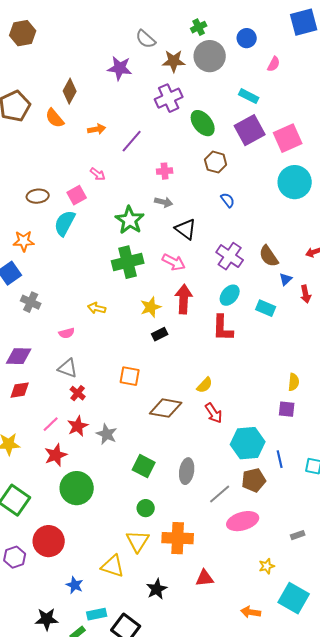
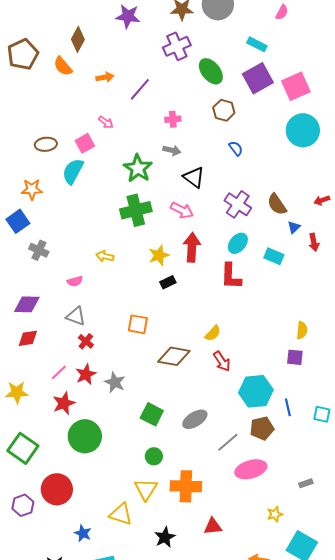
gray ellipse: (187, 471) -> (195, 419), turned 50

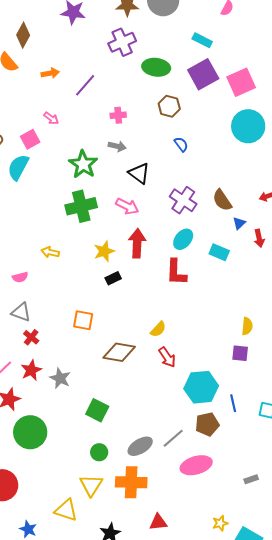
green ellipse: (211, 71) -> (156, 67), turned -44
gray ellipse: (195, 419) -> (140, 446), moved
yellow star: (275, 514) -> (220, 523), moved

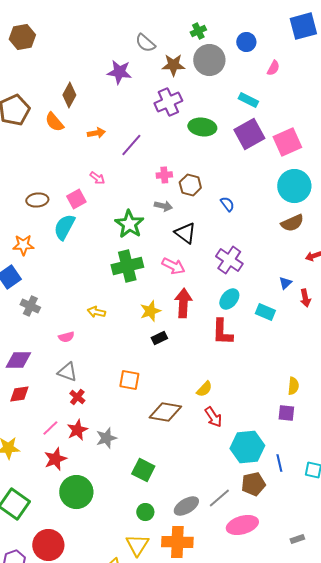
brown hexagon: (169, 106) -> (190, 185), moved
brown semicircle: (222, 200) -> (292, 223), moved, turned -80
gray star: (60, 378) -> (106, 438), turned 30

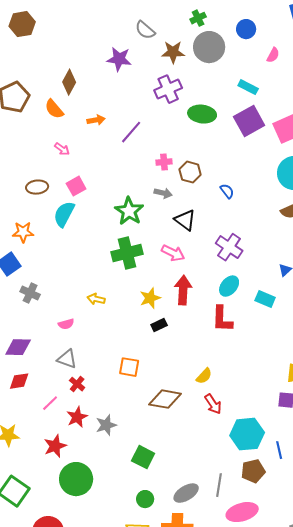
pink arrow: (97, 178) -> (62, 149), moved
pink line: (50, 428) -> (50, 403), moved
gray line: (219, 498) -> (219, 485), turned -40

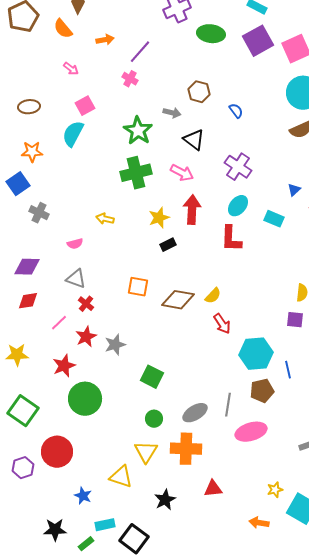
pink cross: (164, 162) -> (130, 79), moved, turned 35
brown ellipse: (37, 187) -> (29, 107), moved
brown diamond: (165, 399) -> (178, 300), moved

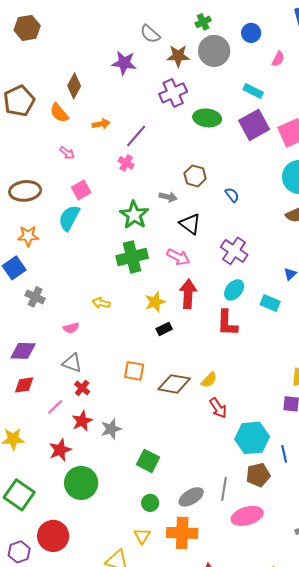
brown ellipse: (29, 107) -> (25, 191), size x1.4
yellow triangle: (146, 452) -> (142, 536), size x0.7

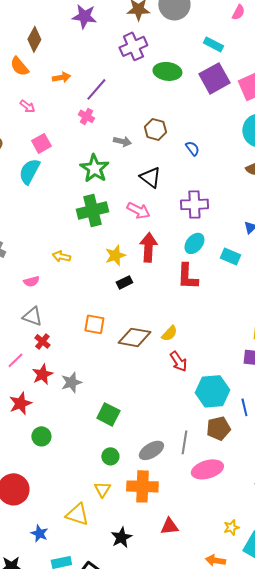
gray arrow: (168, 197) -> (122, 141), moved
purple cross: (234, 251) -> (194, 204), turned -36
green circle: (81, 483) -> (41, 436), size x0.6

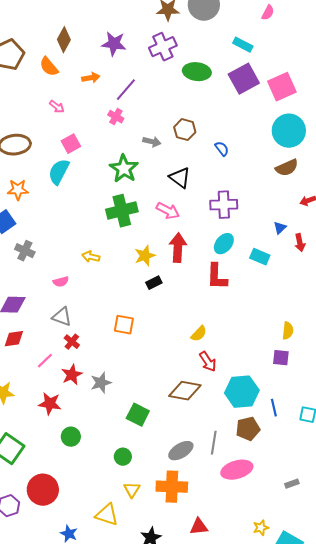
purple star: (84, 16) -> (114, 44), moved
brown diamond: (134, 337) -> (185, 391), moved
red star: (20, 403) -> (50, 404), turned 30
green circle: (110, 456) -> (123, 457), moved

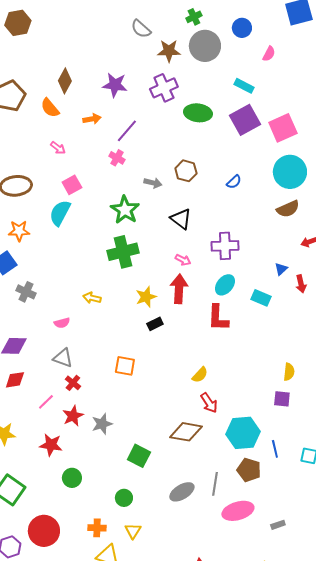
blue semicircle: (222, 149) -> (234, 182), moved, turned 84
pink arrow: (168, 211) -> (183, 260), moved, size x0.7
brown pentagon: (248, 429) -> (249, 470), turned 30
gray rectangle: (292, 484) -> (278, 525), moved
orange cross: (172, 487) -> (97, 528), moved, size x0.6

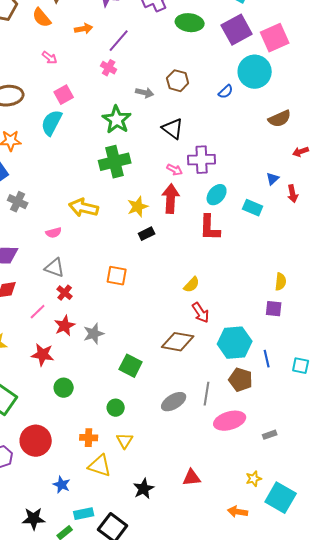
cyan circle: (290, 172) -> (255, 72), moved
purple cross: (225, 246) -> (202, 160), moved
yellow arrow: (92, 298) -> (84, 208), size x1.6

